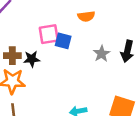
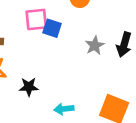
black star: (32, 59) -> (29, 87), moved

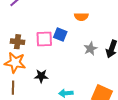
pink square: (36, 19) -> (44, 39), moved

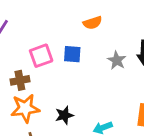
pink square: (44, 39) -> (41, 56), moved

